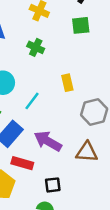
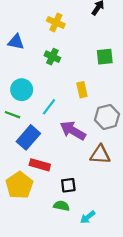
green square: (81, 25) -> (105, 57), moved
purple arrow: (48, 141) -> (73, 131), moved

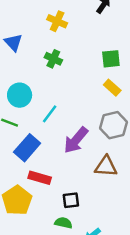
blue triangle: (16, 42) -> (13, 42), turned 36
yellow rectangle: (82, 90) -> (112, 88), moved, turned -35
purple arrow: (73, 131) -> (76, 140), turned -80

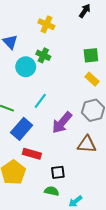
cyan circle: (20, 95) -> (26, 67), moved

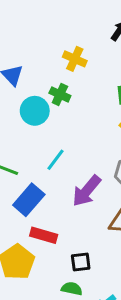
yellow cross: (46, 24) -> (75, 59), moved

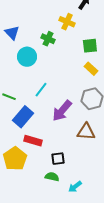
yellow cross: (75, 59) -> (67, 22), moved
green cross: (60, 94) -> (48, 39), moved

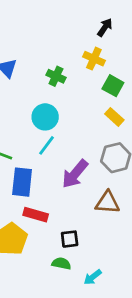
yellow cross: (67, 22) -> (94, 59), moved
green square: (90, 46) -> (113, 86), turned 35
cyan circle: (27, 57) -> (45, 117), moved
blue rectangle: (23, 117) -> (22, 182), turned -35

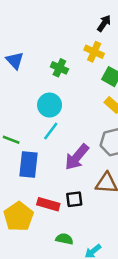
red rectangle: (36, 215) -> (48, 204), moved
black square: (70, 239) -> (74, 199), moved

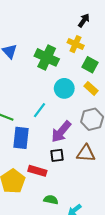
green cross: (59, 68) -> (47, 57), size x1.6
cyan circle: (50, 105) -> (64, 88), moved
black square: (74, 199) -> (57, 155), moved

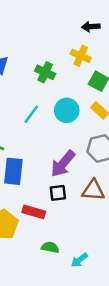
black arrow: (84, 20) -> (91, 27), turned -128
green cross: (47, 57) -> (45, 72), size x0.7
cyan line: (40, 110) -> (31, 114), moved

